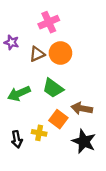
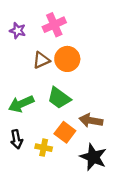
purple star: (11, 42) -> (18, 31), moved
black arrow: (17, 139) -> (16, 139), moved

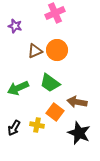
pink cross: (54, 25) -> (55, 13), moved
black arrow: (16, 139) -> (14, 128), moved, turned 42

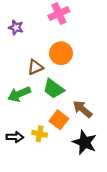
brown triangle: (35, 51) -> (35, 67), moved
brown arrow: (77, 102) -> (82, 109), turned 30
black arrow: (14, 128) -> (15, 137), turned -119

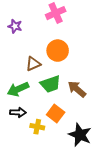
green trapezoid: (54, 89) -> (50, 84), turned -55
brown arrow: (82, 109) -> (77, 89), moved
black arrow: (15, 137) -> (18, 112), moved

